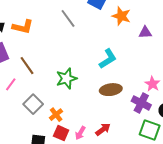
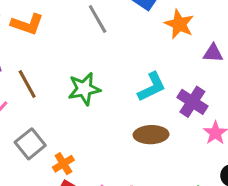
green star: (66, 78) -> (84, 89), moved
purple cross: (141, 103) -> (192, 102), moved

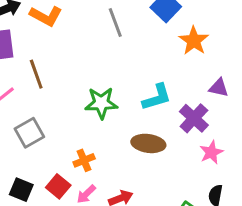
purple triangle: (213, 53) -> (219, 88), moved
green star: (84, 89) -> (101, 103), moved
orange cross: (63, 164) -> (84, 160), moved

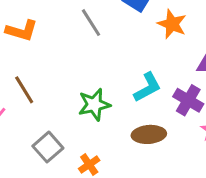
gray square: (29, 133) -> (48, 147), moved

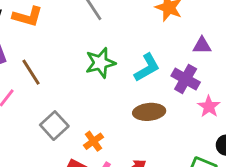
green star: (94, 105) -> (100, 63), moved

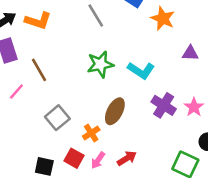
cyan L-shape: (147, 68) -> (141, 70), turned 60
purple cross: (186, 79) -> (164, 105), moved
brown ellipse: (149, 112) -> (115, 111), moved, turned -60

